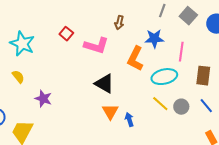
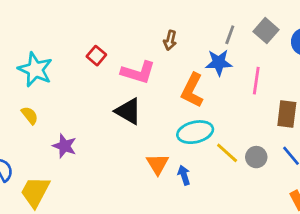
gray line: (162, 11) -> (230, 35), moved
cyan ellipse: (164, 77) -> (195, 132), moved
black triangle: (104, 84) -> (128, 111), moved

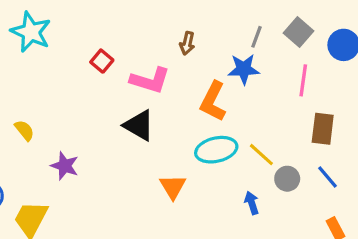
cyan star: (35, 69) -> (31, 32), moved
pink line: (256, 81) -> (303, 80), moved
yellow line: (227, 153) -> (261, 155), moved
blue arrow: (184, 175) -> (252, 203), moved

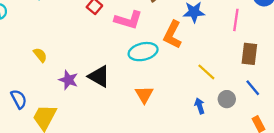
black triangle: (139, 125) -> (99, 76), moved
cyan ellipse: (216, 150) -> (143, 52), moved
gray circle: (287, 179) -> (227, 99), moved

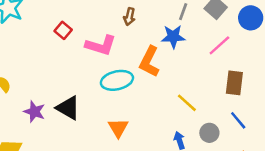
pink line: (236, 20) -> (219, 45), turned 40

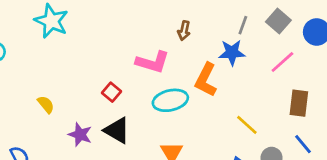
red square: (63, 30) -> (112, 92), moved

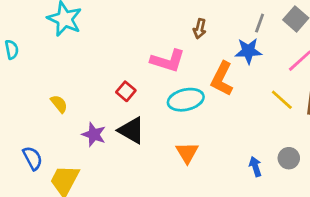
yellow line: (247, 125) -> (282, 100), moved

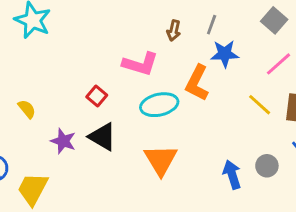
gray line: (260, 23) -> (212, 25), moved
orange triangle: (187, 153) -> (161, 160), size x1.4
blue arrow: (255, 167) -> (232, 174), size x1.4

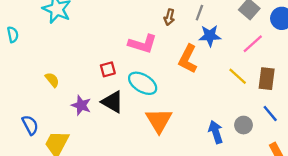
red square: (97, 96) -> (108, 69), turned 35
cyan ellipse: (159, 105) -> (143, 83), moved, turned 44

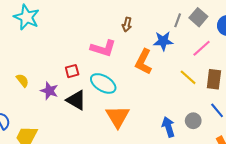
gray line: (199, 13) -> (178, 20), moved
purple star: (81, 105) -> (49, 91), moved

